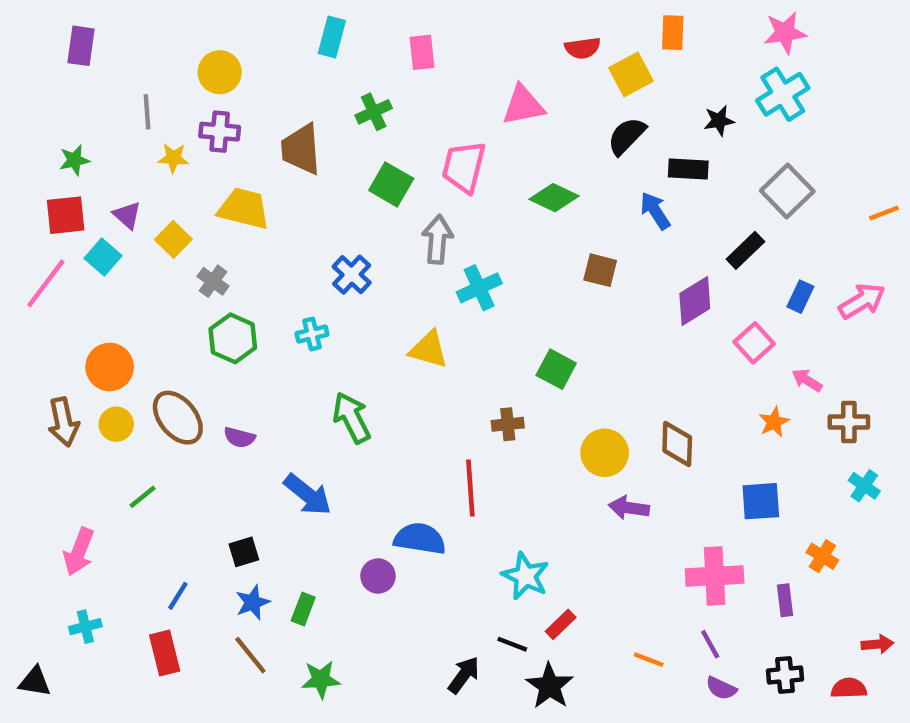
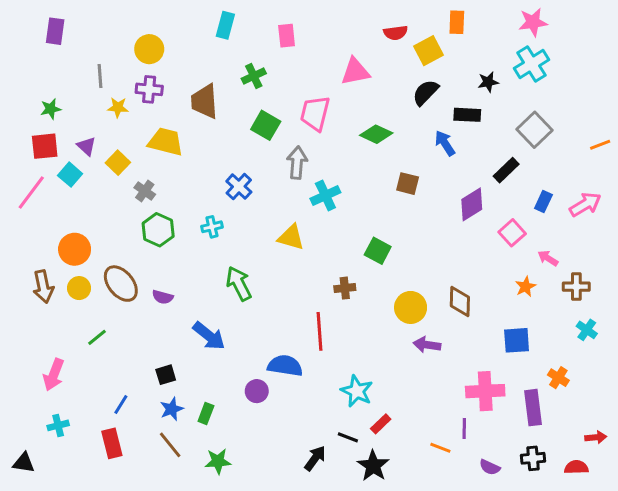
purple rectangle: (785, 600) -> (533, 408), size x1.6
purple line: (710, 644) -> (464, 428), moved, turned 30

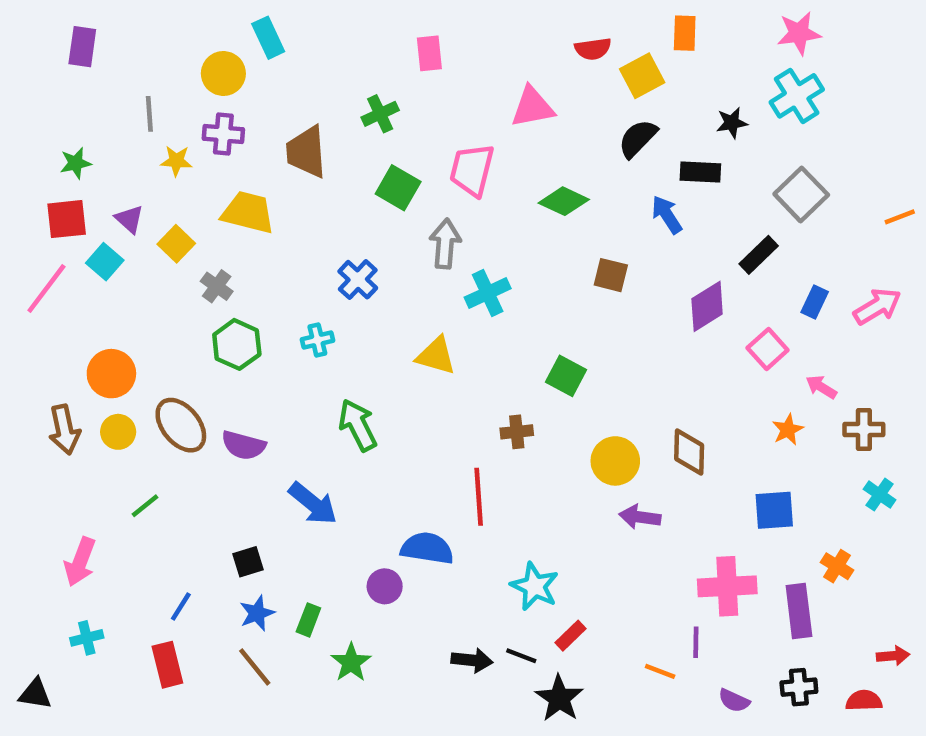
cyan rectangle: (225, 25) -> (268, 38), moved, turned -40
purple semicircle: (163, 297) -> (244, 445), size x1.4
black arrow: (315, 458) -> (472, 660), moved, turned 60
green star: (218, 461) -> (351, 662), moved, turned -30

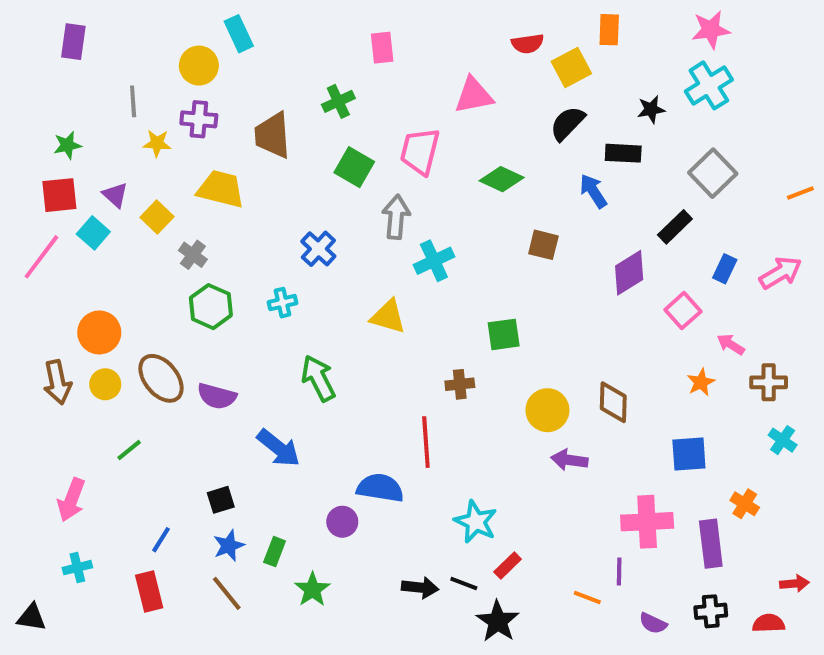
green square: (566, 376) -> (504, 334), turned -36

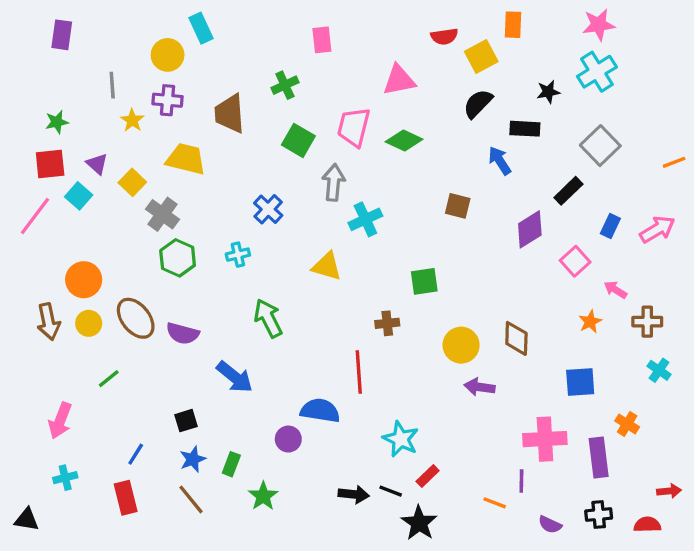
yellow star: (157, 143) -> (132, 120), turned 30
green diamond: (502, 179) -> (404, 140), moved
gray cross: (193, 255) -> (162, 214), size x1.4

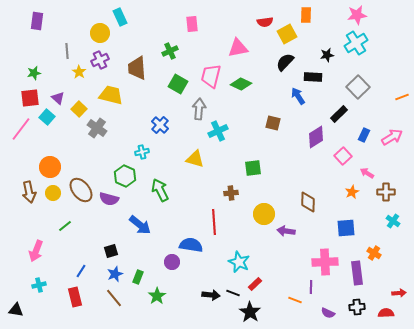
purple cross: (168, 100) -> (100, 60), turned -30
green hexagon: (178, 258) -> (125, 176), moved
yellow circle: (461, 345) -> (264, 214), moved

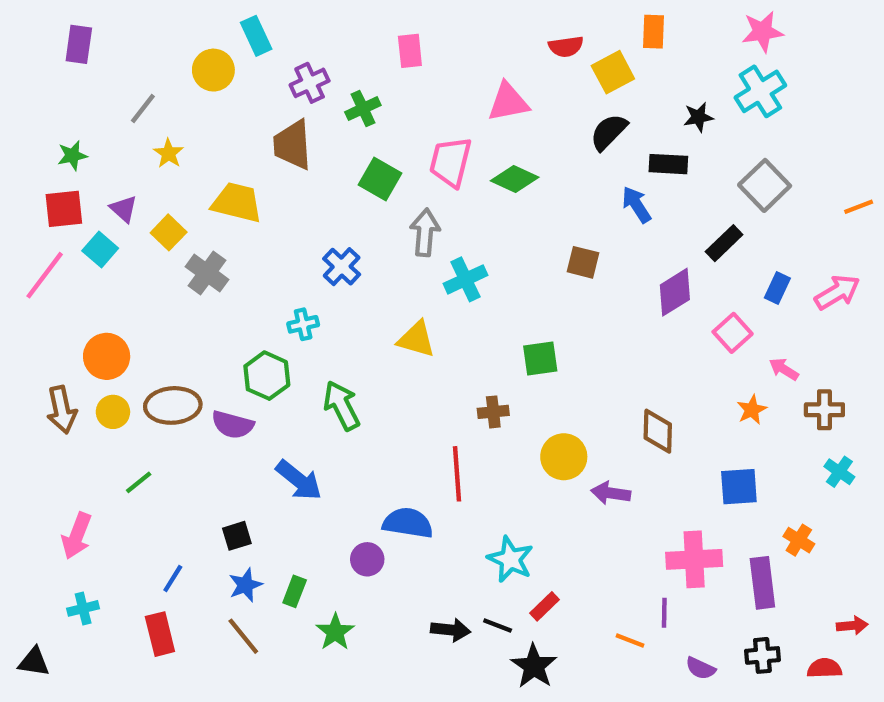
gray line: (67, 51) -> (143, 109), turned 42
purple cross: (100, 60) -> (310, 83), moved
brown ellipse: (81, 190) -> (173, 405), turned -55

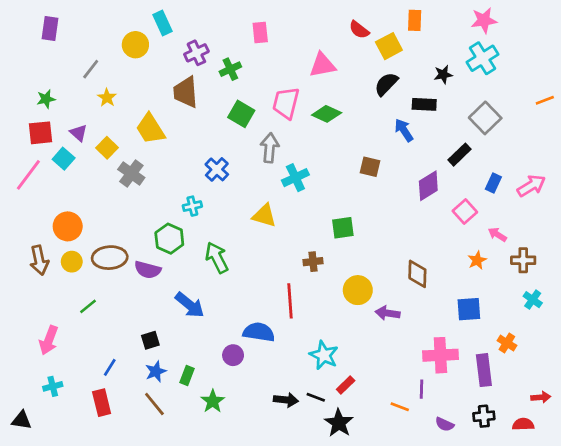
red semicircle: (566, 47) -> (359, 30), turned 45
yellow trapezoid: (237, 203) -> (150, 129), turned -136
orange line: (859, 207) -> (545, 100), moved

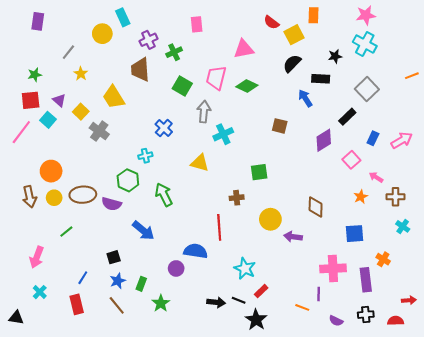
cyan cross: (482, 58) -> (365, 44), turned -30
cyan cross: (53, 386) -> (40, 292), turned -32

